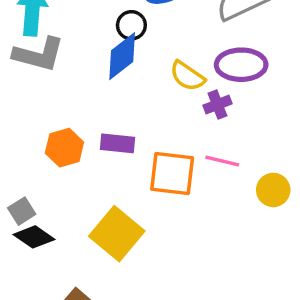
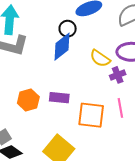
pink line: (222, 161) -> (120, 108), turned 66

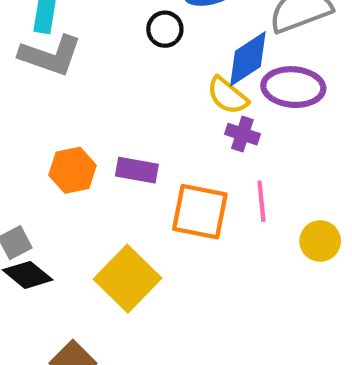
blue diamond: (62, 47) -> (248, 59), moved
purple cross: (118, 75) -> (242, 134), moved, turned 35

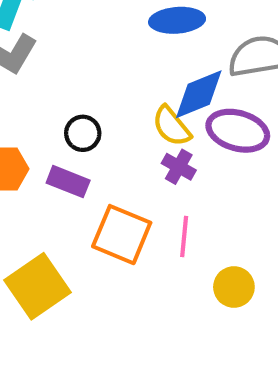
black circle: (165, 29) -> (83, 133), moved

